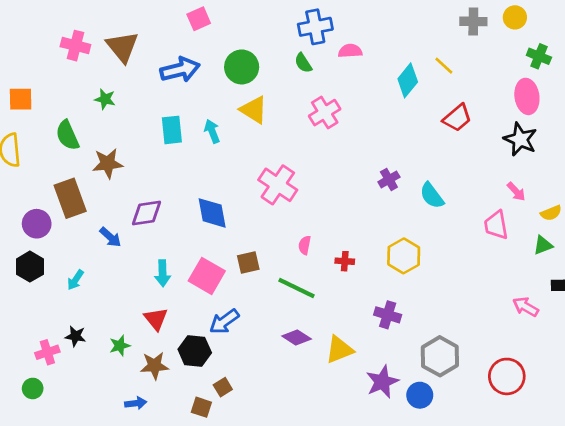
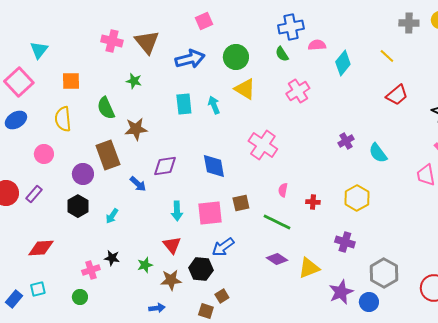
cyan diamond: (408, 80) -> (343, 63), moved
pink square: (207, 276) -> (210, 213), turned -36

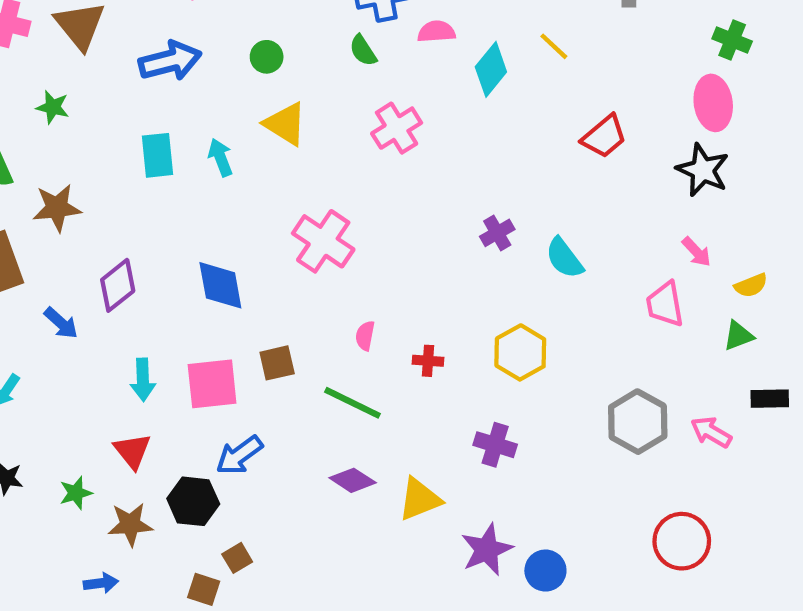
yellow line: (387, 56) -> (554, 46), moved
green circle: (236, 57) -> (267, 57), size x0.6
purple diamond: (165, 166) -> (118, 285), turned -30
gray hexagon: (384, 273) -> (638, 422), moved

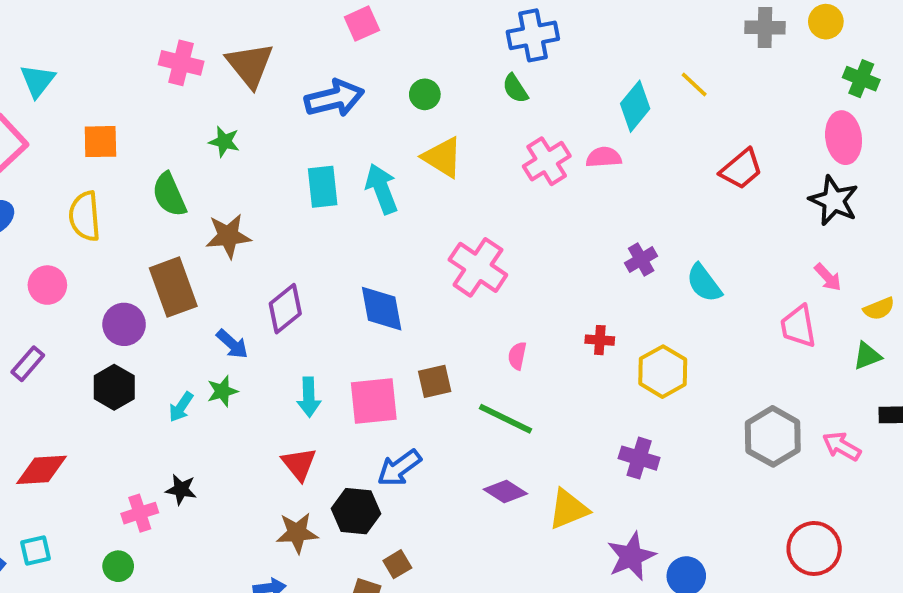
pink semicircle: (436, 32) -> (604, 157), moved
cyan arrow: (220, 157) -> (382, 189), size x1.4
red cross: (428, 361) -> (600, 340), moved
green star: (76, 493) -> (222, 391), moved

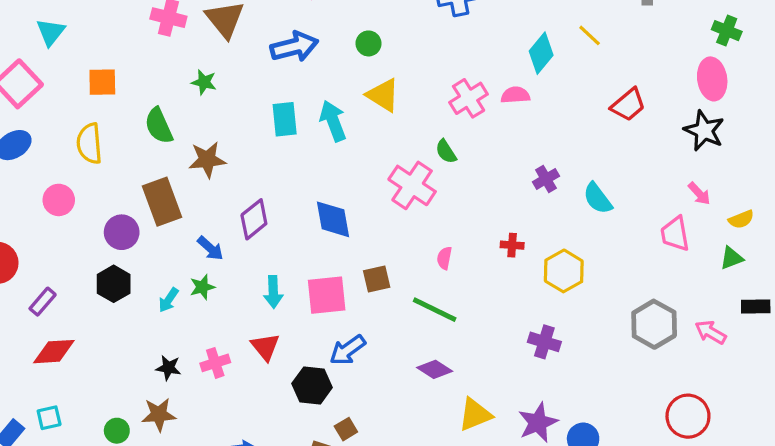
green semicircle: (515, 88) -> (446, 152), moved
purple rectangle: (28, 364) -> (43, 302), moved
yellow triangle: (568, 509) -> (475, 415), moved
pink cross: (140, 513) -> (215, 363), moved
brown star: (297, 533) -> (159, 415), moved

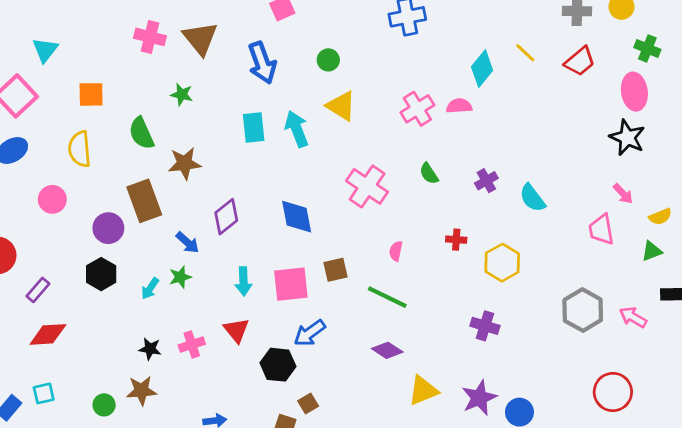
blue arrow: (294, 47) -> (262, 63), turned 84
red trapezoid: (628, 105) -> (580, 61), moved
green semicircle: (446, 152) -> (429, 173), moved

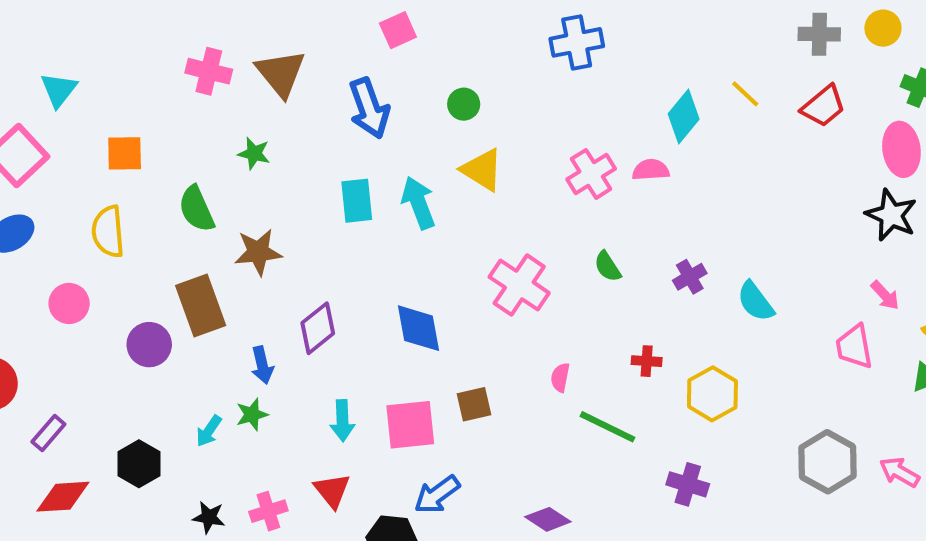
blue arrow: (187, 242) -> (262, 365), turned 35
black hexagon: (101, 274) -> (139, 464), moved
green line: (387, 297) -> (608, 427), moved

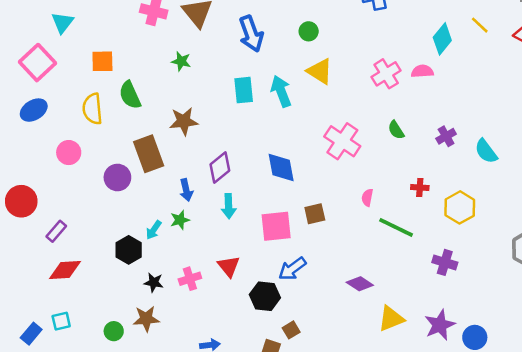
green semicircle: (196, 209) -> (130, 95), moved
cyan arrow: (342, 421) -> (229, 206), moved
black hexagon: (139, 464) -> (129, 250), moved

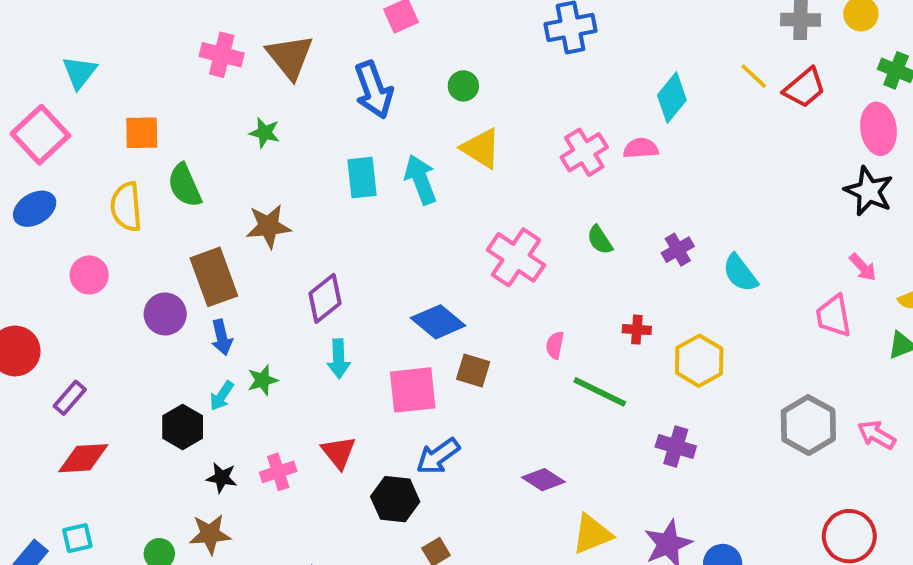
yellow line: (480, 25) -> (754, 76), moved
blue diamond: (281, 168) -> (438, 322), moved, turned -40
blue arrow: (186, 190) -> (222, 337), moved
brown square: (315, 214) -> (473, 370), turned 30

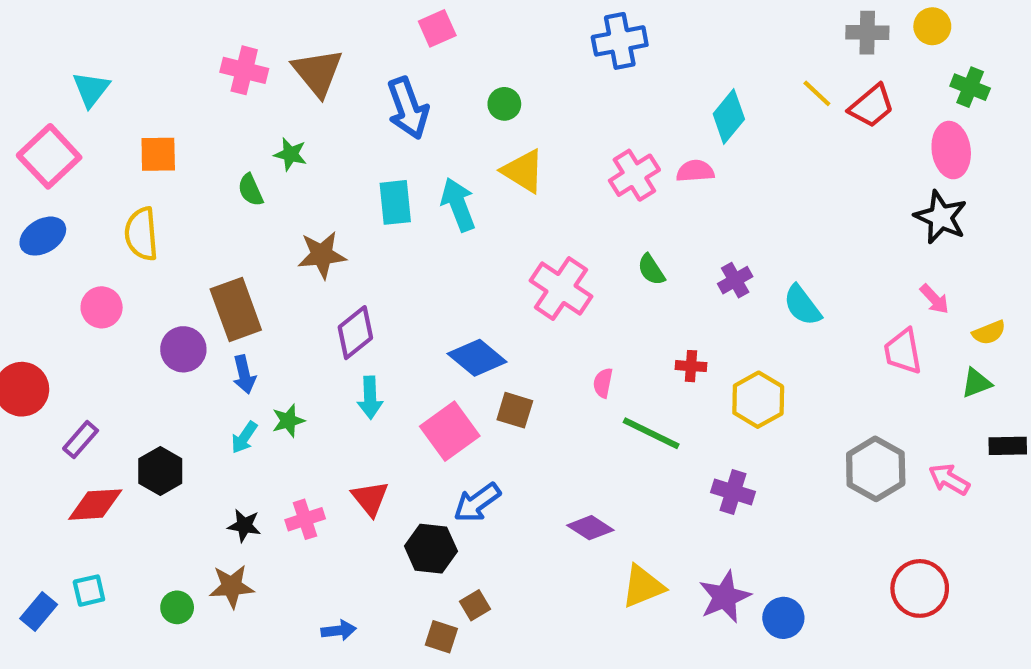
green semicircle: (185, 185) -> (250, 190), moved, size x0.7
brown star: (268, 226) -> (322, 255), moved
pink square: (413, 390) -> (450, 431), turned -30
black hexagon: (183, 427) -> (160, 471), moved

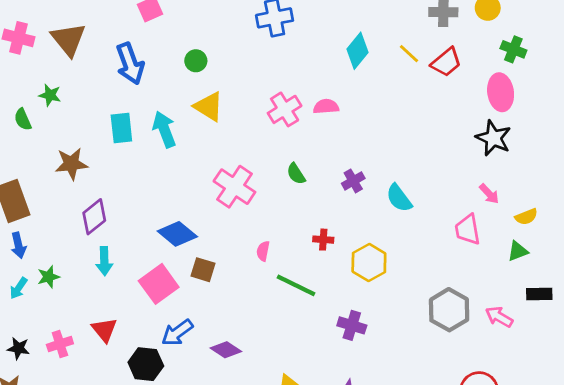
cyan diamond: (729, 116) -> (358, 51), moved
purple diamond: (590, 528) -> (226, 350), moved

